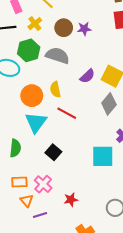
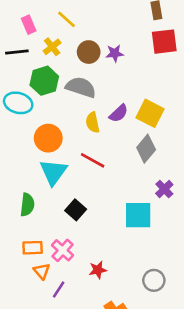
yellow semicircle: (55, 89) -> (93, 122), moved
purple line: (40, 215) -> (59, 289), turned -40

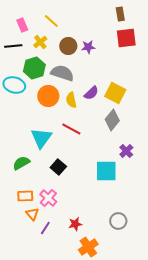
orange circle: (48, 138) -> (48, 96), moved
green semicircle: (27, 205) -> (21, 163), turned -126
red star: (98, 270) -> (75, 224), moved

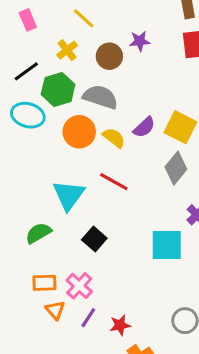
pink rectangle: (22, 25) -> (28, 20), moved
black line: (13, 46) -> (26, 71), moved, turned -30
purple star: (88, 47) -> (140, 41), moved
yellow semicircle: (71, 100) -> (114, 138), turned 140
purple line: (45, 228) -> (88, 318), moved

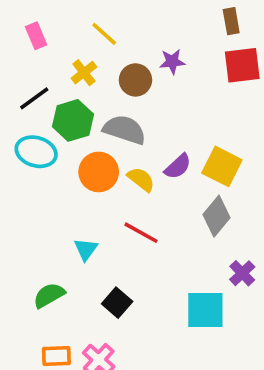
cyan triangle: (69, 195) -> (86, 249), size x0.6

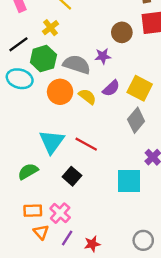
purple star: (172, 62) -> (103, 56), moved
brown circle: (135, 80) -> (122, 32), moved
red line: (141, 233) -> (86, 144), moved
cyan triangle: (86, 249) -> (52, 142), size x1.6

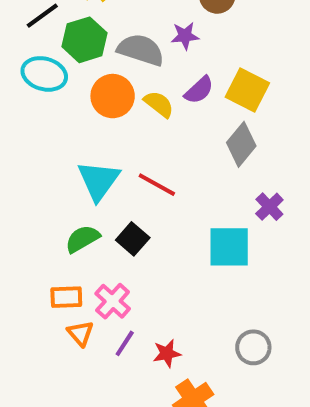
green semicircle: (28, 171) -> (82, 239), moved

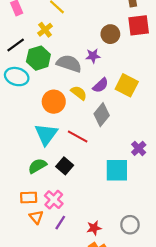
orange circle: (113, 96) -> (54, 102), moved
gray diamond: (241, 144) -> (102, 115), moved
red star: (167, 353) -> (94, 228), moved

